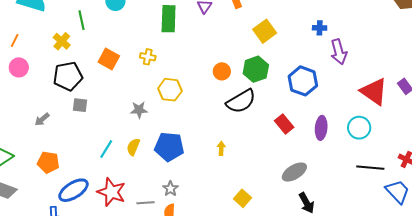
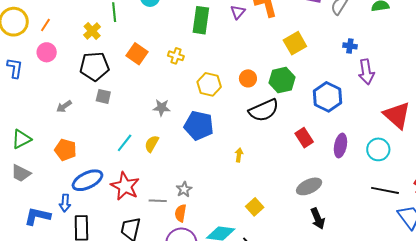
yellow hexagon: (170, 90) -> (209, 84), moved
blue pentagon: (169, 147) -> (199, 126), moved

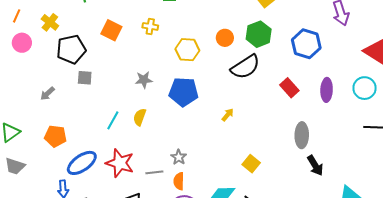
yellow cross: (92, 31) -> (50, 22), moved
yellow arrow: (239, 155) -> (228, 115), turned 40
gray ellipse: (309, 186) -> (302, 135), turned -55

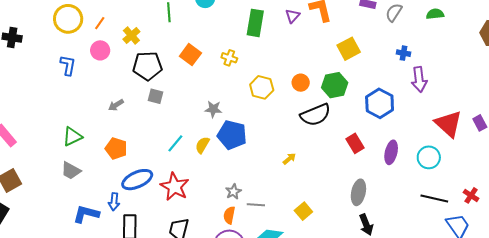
blue pentagon: (183, 92) -> (232, 135), moved
gray line: (154, 172) -> (256, 205), moved

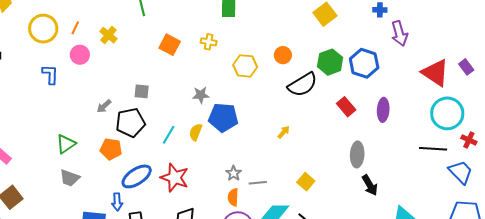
black pentagon: (147, 66) -> (130, 123), moved
green hexagon: (335, 85) -> (330, 62), moved
cyan circle: (429, 157) -> (447, 113), moved, size x1.4

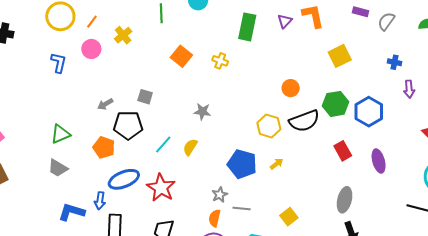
purple arrow: (399, 33) -> (409, 89), size x0.7
yellow hexagon: (245, 66) -> (269, 126), moved
purple ellipse: (383, 110) -> (379, 161), turned -30
blue pentagon: (223, 117) -> (242, 164), moved

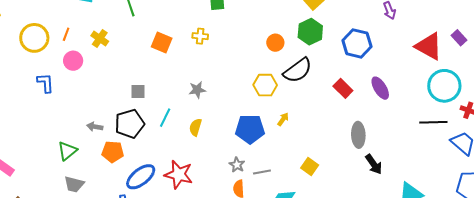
gray arrow: (105, 104) -> (95, 127), moved, turned 56
green hexagon: (336, 104) -> (310, 32), moved
cyan line: (163, 144) -> (165, 118), moved

